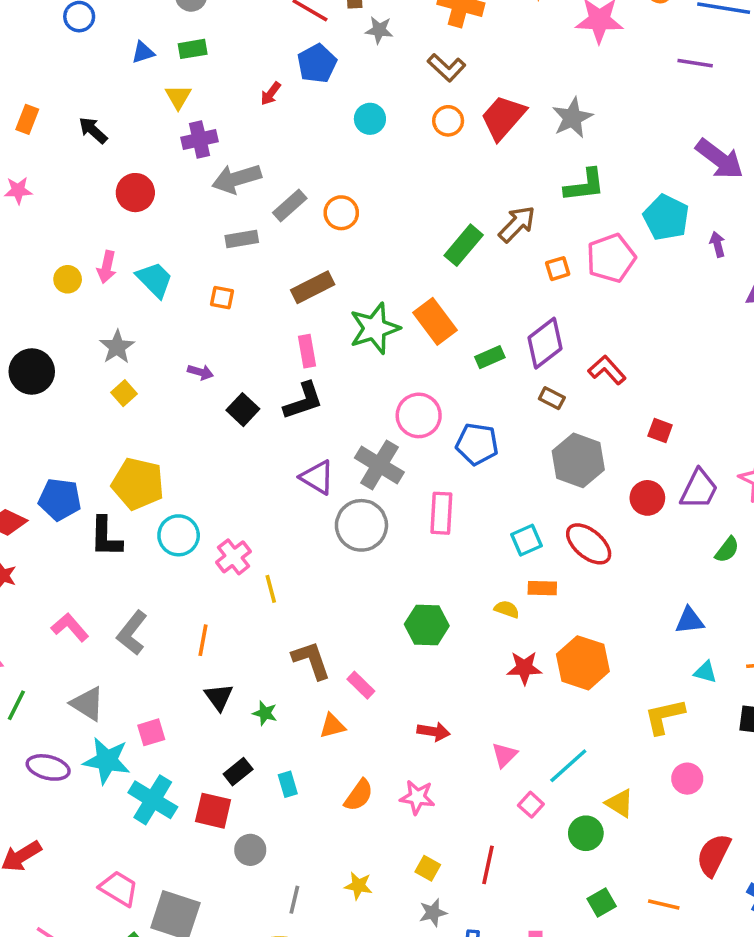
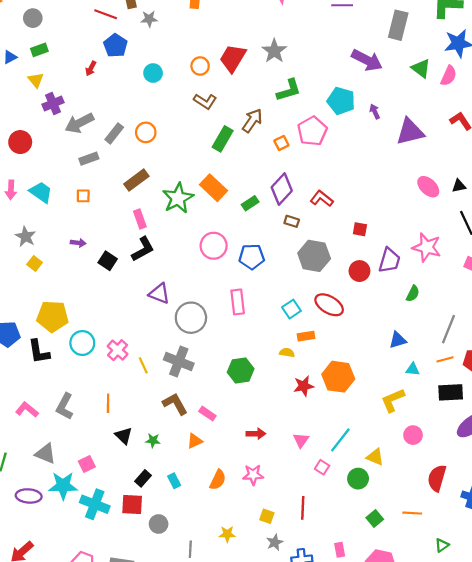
brown L-shape: (446, 68) -> (205, 101), moved
gray cross: (379, 465) -> (179, 361), moved

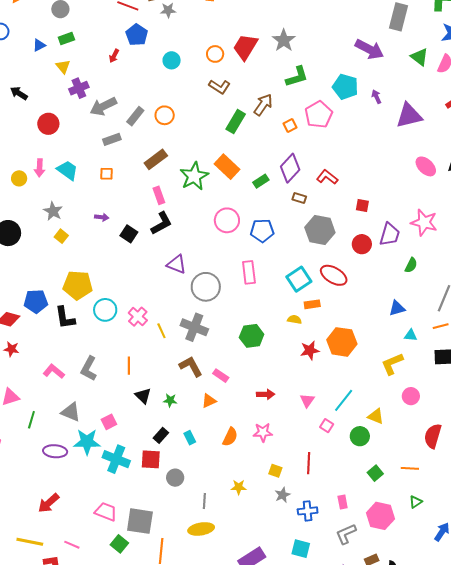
cyan square: (291, 309) -> (299, 279), size x1.4
green triangle: (442, 545) -> (416, 502), moved

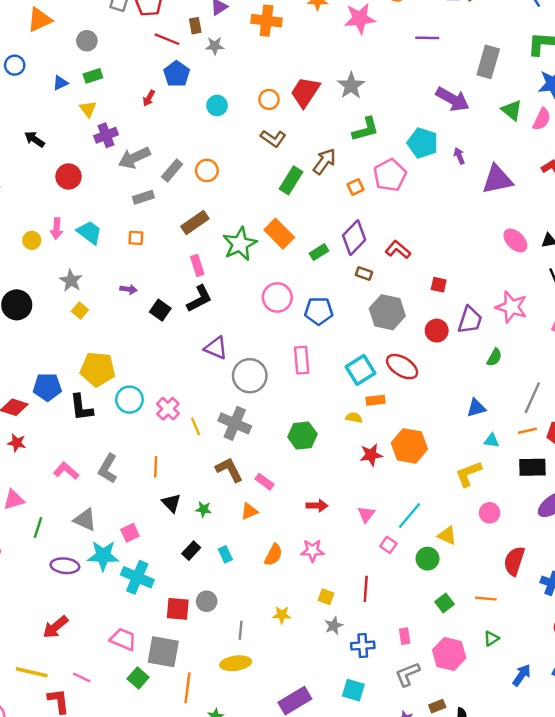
red square: (151, 459) -> (178, 609), moved

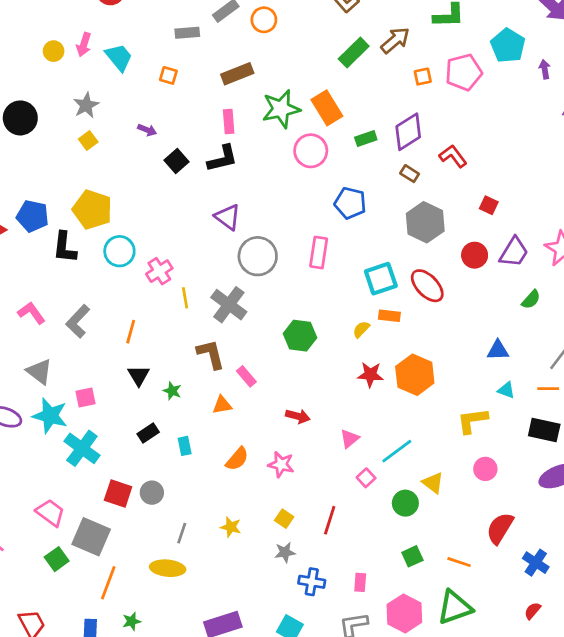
pink circle: (277, 297) -> (311, 151), moved
yellow semicircle: (354, 418) -> (361, 329), turned -70
green triangle: (491, 639) -> (455, 607), size x2.0

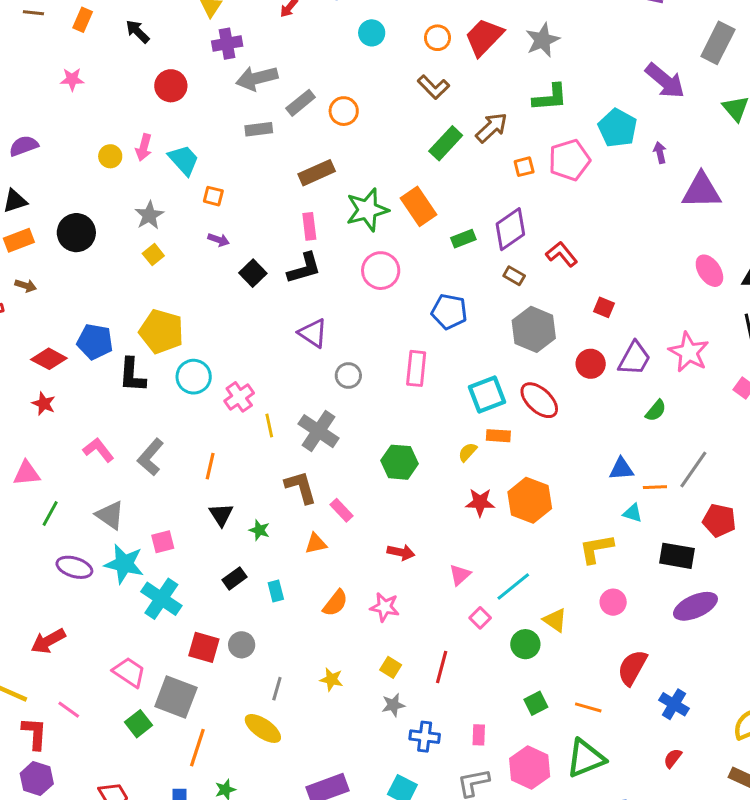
orange square: (168, 75) -> (213, 196), moved
pink circle: (311, 151) -> (381, 271), moved
gray circle: (258, 256) -> (348, 376), size x0.6
orange line: (548, 389) -> (655, 487), moved
yellow ellipse: (168, 568) -> (263, 728), turned 32

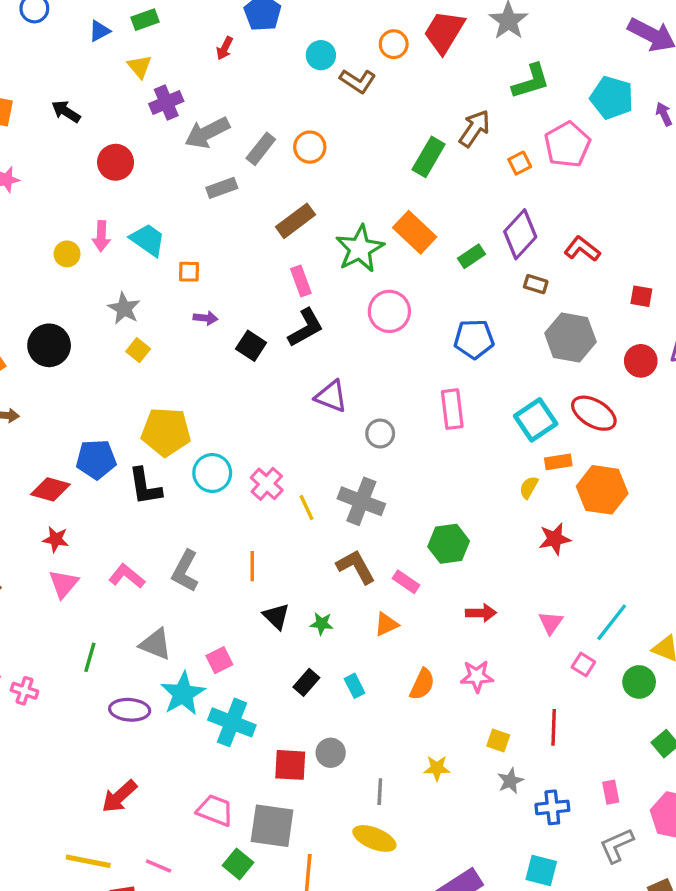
brown L-shape: (434, 87) -> (358, 81), moved
green hexagon: (399, 462) -> (449, 544), moved
pink triangle: (27, 473) -> (64, 584), moved, turned -32
orange hexagon: (530, 500) -> (602, 490), moved
cyan star: (124, 564) -> (183, 694), turned -30

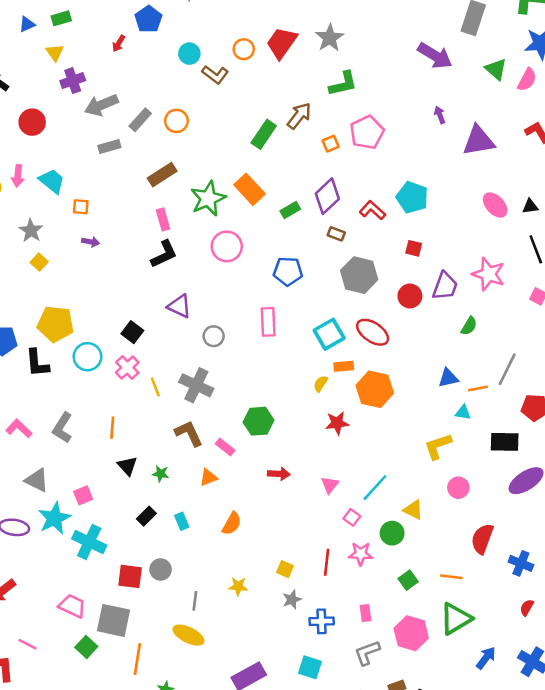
cyan pentagon: (612, 98) -> (412, 197), moved
black square: (251, 346) -> (132, 332), moved
pink star: (477, 676) -> (361, 554), moved

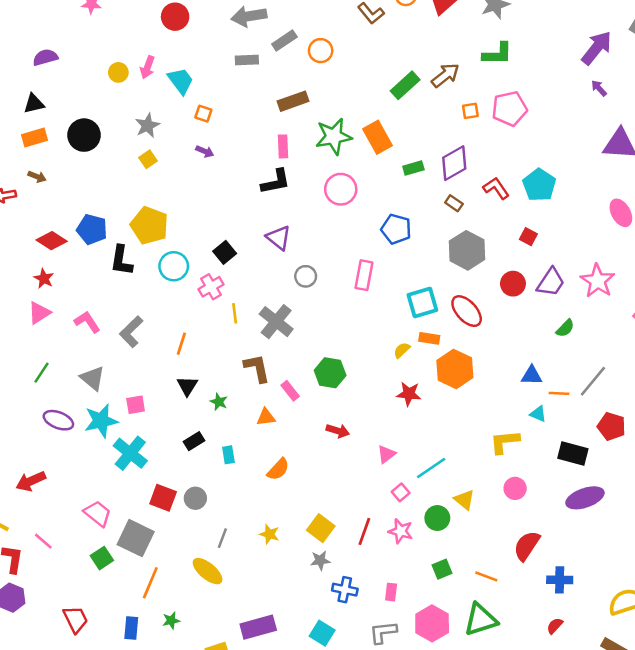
purple arrow: (435, 56) -> (597, 48), turned -96
purple arrow: (440, 115) -> (599, 88), moved, turned -35
blue cross: (521, 563) -> (560, 580), turned -35
yellow square: (285, 569) -> (321, 528), size x1.5

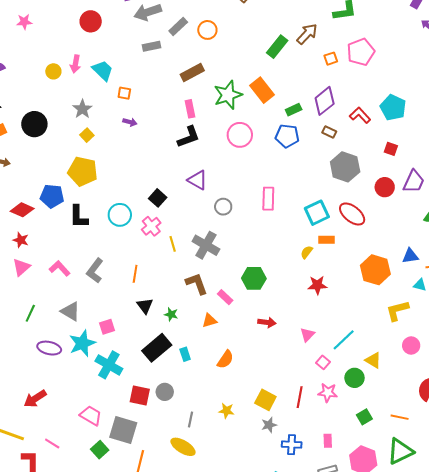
yellow pentagon: (149, 225) -> (83, 171), moved
blue pentagon: (396, 229) -> (287, 136), moved
orange hexagon: (455, 369) -> (375, 270), moved
black rectangle: (194, 441) -> (157, 348), size x1.8

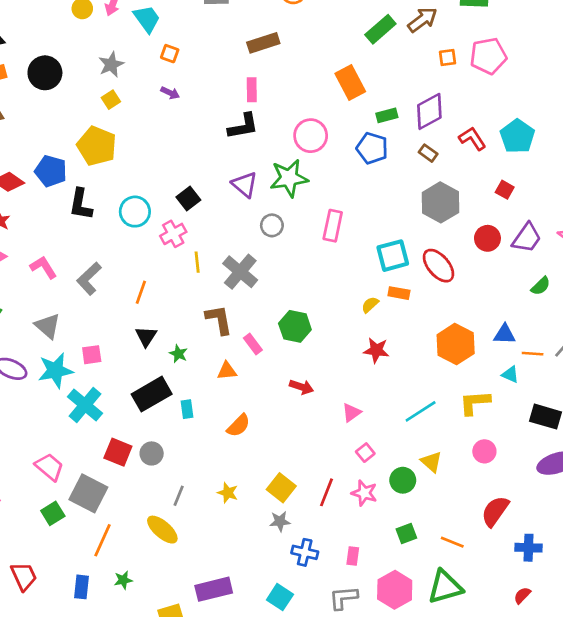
green star: (228, 95) -> (289, 178), moved
cyan line: (344, 340) -> (421, 411), moved

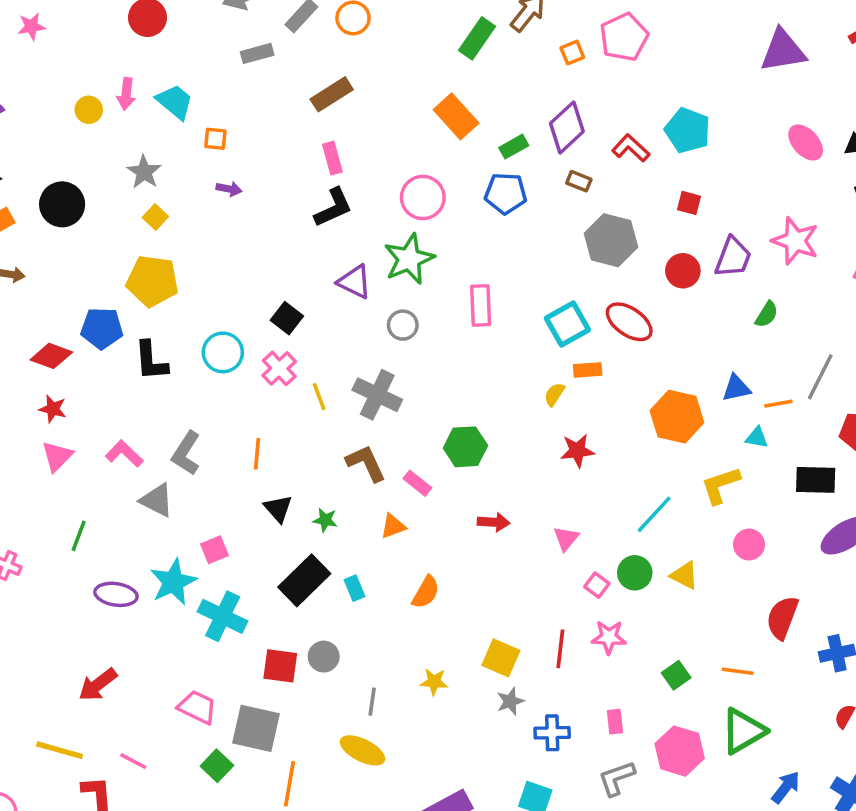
gray triangle: (48, 326) -> (157, 500), moved
green circle: (403, 480) -> (635, 573), moved

